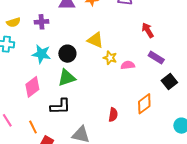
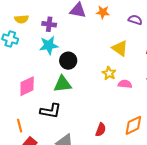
yellow triangle: (95, 40) -> (120, 48), moved
cyan star: (41, 54) -> (49, 45), moved, turned -30

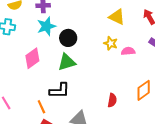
pink diamond: (27, 86) -> (32, 58), moved
orange line: (20, 126) -> (41, 107), moved

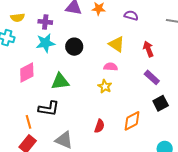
black circle: (68, 38) -> (74, 47), moved
yellow star: (111, 43) -> (105, 86), moved
pink semicircle: (128, 51) -> (111, 67), moved

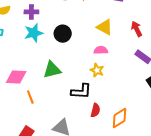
pink diamond: (27, 73) -> (16, 77), moved, turned 35
black L-shape: (49, 109) -> (81, 91), moved
orange diamond: (132, 121) -> (120, 118), moved
orange line: (28, 122) -> (30, 97), moved

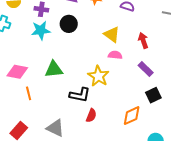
black circle: (63, 34) -> (69, 24), moved
pink semicircle: (101, 50) -> (115, 55), moved
yellow star: (97, 70) -> (98, 76), size x1.5
orange diamond: (120, 118) -> (132, 116), moved

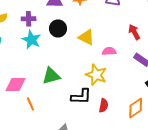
cyan star: (41, 30) -> (31, 40), turned -30
yellow triangle: (112, 34) -> (86, 37), moved
red semicircle: (91, 115) -> (104, 106), moved

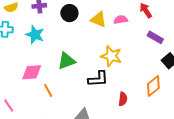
cyan star: (31, 40) -> (35, 35), moved
pink semicircle: (109, 51) -> (121, 20), moved
red semicircle: (104, 106) -> (123, 99), moved

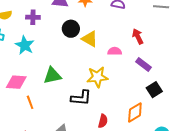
black circle: (69, 13) -> (71, 29), moved
pink semicircle: (121, 20) -> (115, 51), moved
yellow star: (111, 56) -> (97, 77), turned -30

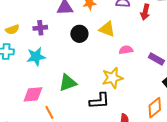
red arrow: (138, 36) -> (145, 12), moved, turned -133
yellow triangle: (90, 39) -> (107, 29), moved
cyan star: (25, 45) -> (36, 57), turned -30

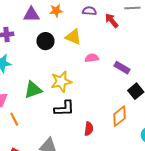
red arrow: (145, 12) -> (112, 20), turned 126
yellow star: (112, 78) -> (61, 82), moved

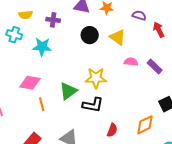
purple rectangle: (122, 68) -> (155, 66), moved
green triangle: (33, 90) -> (68, 91), moved, turned -30

